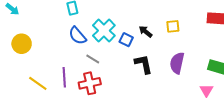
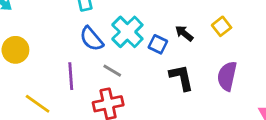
yellow square: (173, 26) -> (222, 26), turned -32
purple line: (64, 77) -> (71, 76), moved

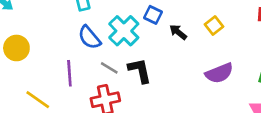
blue square: (158, 44) -> (153, 15), moved
purple semicircle: (227, 76) -> (219, 73), turned -124
black L-shape: (181, 78) -> (140, 71), moved

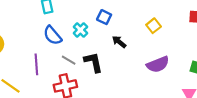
cyan cross: (124, 31) -> (80, 30), size x0.6
black arrow: (178, 32) -> (119, 42), moved

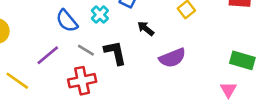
purple line: (36, 64) -> (48, 55), turned 54
purple semicircle: (158, 64) -> (172, 58), moved

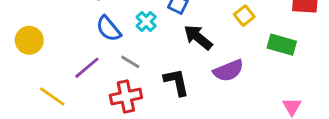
black arrow: (146, 29) -> (198, 37), size x1.5
black L-shape: (115, 53) -> (176, 82), moved
green rectangle: (242, 60) -> (282, 45), moved

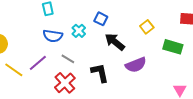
blue semicircle: (109, 29) -> (53, 36), turned -42
yellow line: (52, 97) -> (14, 70), moved
red cross: (126, 97) -> (65, 83), turned -30

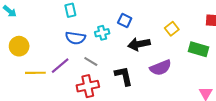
cyan cross: (79, 31) -> (102, 33), turned 32
black arrow: (115, 42) -> (139, 44), turned -50
yellow line: (14, 70) -> (35, 73), turned -36
red cross: (65, 83) -> (88, 86), turned 30

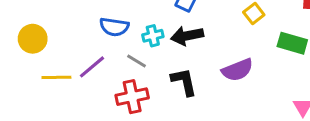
cyan cross: (102, 33) -> (153, 36), moved
black arrow: (139, 44) -> (187, 36), moved

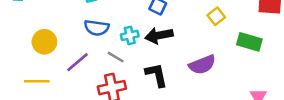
yellow circle: (33, 39) -> (44, 42), moved
yellow line: (56, 77) -> (37, 81), moved

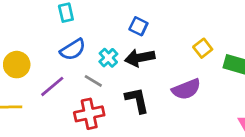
yellow square: (216, 16) -> (203, 48), moved
blue semicircle: (97, 28) -> (73, 50), turned -40
cyan cross: (130, 35) -> (108, 58), turned -30

